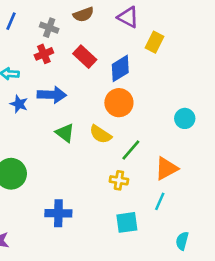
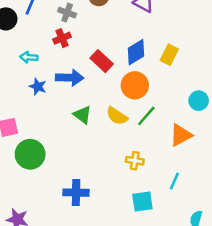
yellow rectangle: (154, 42) -> (169, 55), moved
red rectangle: (85, 57) -> (102, 61), moved
green line: (131, 150) -> (146, 116), moved
orange triangle: (166, 168) -> (181, 135), moved

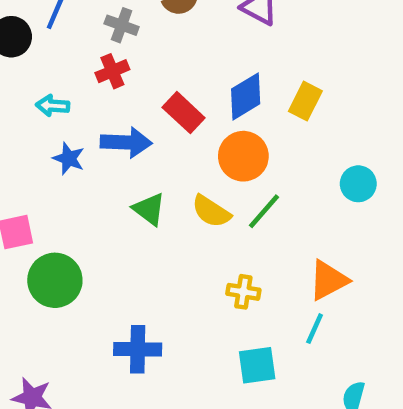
orange triangle: (181, 135) -> (328, 280), moved

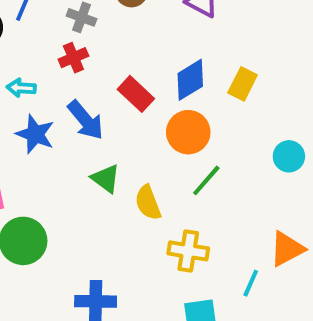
blue arrow: (126, 142) -> (86, 120), turned 48
blue star: (69, 158) -> (35, 134), size x1.4
yellow semicircle: (211, 211) -> (148, 203), moved, turned 36
orange triangle: (328, 280) -> (287, 249), moved
yellow cross: (243, 292) -> (188, 251), size x1.4

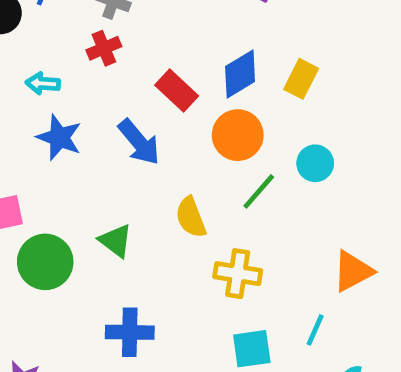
blue arrow: (86, 120) -> (139, 142), moved
cyan circle: (289, 156) -> (315, 163), moved
green triangle: (106, 178) -> (116, 241), moved
cyan line: (251, 283) -> (315, 330), moved

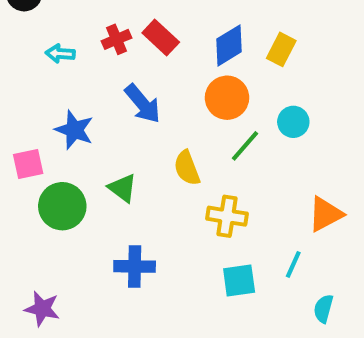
red cross: (104, 48) -> (117, 39), moved
red rectangle: (177, 90) -> (161, 37), moved
blue star: (59, 137) -> (74, 130), moved

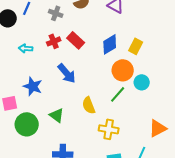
orange circle: (227, 98) -> (123, 70), moved

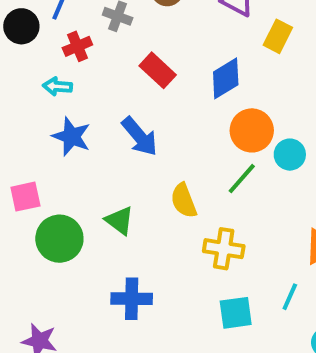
red cross: (54, 41) -> (77, 46), moved
yellow rectangle: (136, 46) -> (278, 36), moved
blue star: (33, 86) -> (71, 136), moved

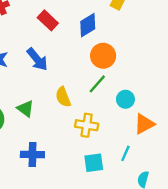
cyan circle: (290, 155) -> (125, 99), moved

